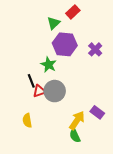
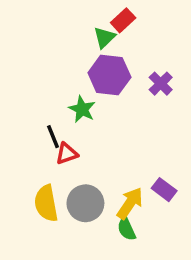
green triangle: (54, 23) -> (104, 37), moved
gray circle: (55, 91) -> (85, 203), moved
yellow semicircle: (27, 120) -> (46, 203), size x1.5

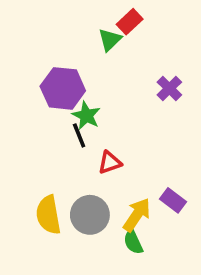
purple hexagon: (109, 75) -> (63, 88), moved
black line: (53, 137) -> (79, 135), moved
red triangle: (67, 154) -> (110, 162), moved

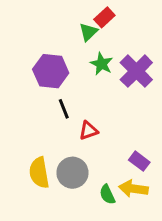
purple cross: (169, 88) -> (136, 71), size x1.6
green star: (86, 116) -> (102, 64), moved
yellow arrow: (137, 215) -> (133, 189), moved, turned -116

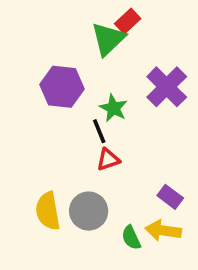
green triangle: (88, 32) -> (108, 39), size x1.5
green star: (102, 64) -> (113, 108), moved
black line: (64, 109) -> (99, 131), moved

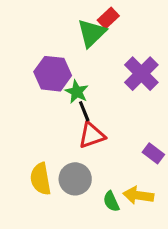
green star: (113, 108) -> (77, 92), moved
red triangle: (108, 160) -> (92, 135), size x1.4
purple rectangle: (170, 197) -> (153, 153), moved

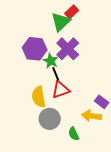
purple cross: (141, 74) -> (68, 49), moved
yellow semicircle: (41, 179) -> (39, 97), moved
yellow arrow: (138, 195) -> (92, 116), moved

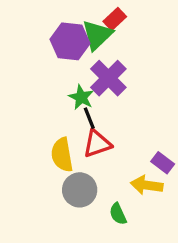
purple hexagon: (35, 49) -> (70, 41), moved

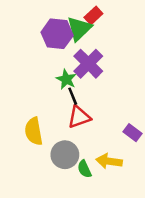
yellow semicircle: (62, 155) -> (34, 131), moved
yellow arrow: (147, 185) -> (109, 161), moved
green semicircle: (118, 214) -> (84, 169), moved

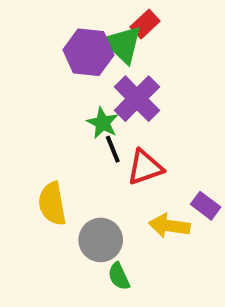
green triangle: (79, 29) -> (123, 44), turned -32
red triangle: (79, 117) -> (145, 167), moved
yellow arrow: (109, 161) -> (169, 226), moved
green semicircle: (84, 169) -> (119, 276), moved

